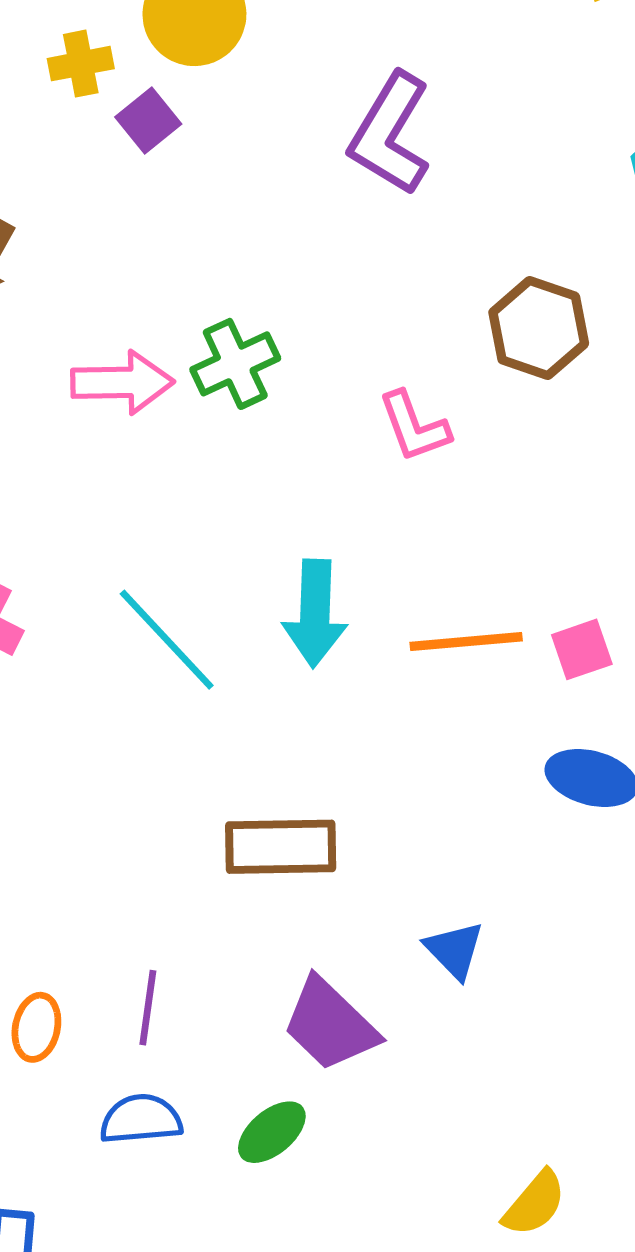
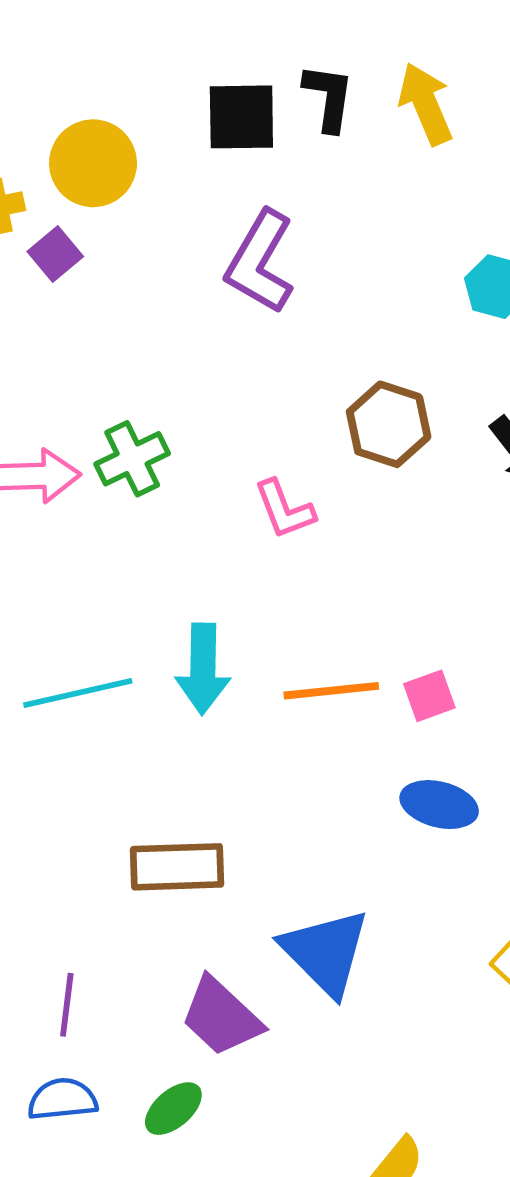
cyan line: (167, 640) -> (78, 693), turned -59
blue triangle: (454, 950) -> (326, 952), size x1.8

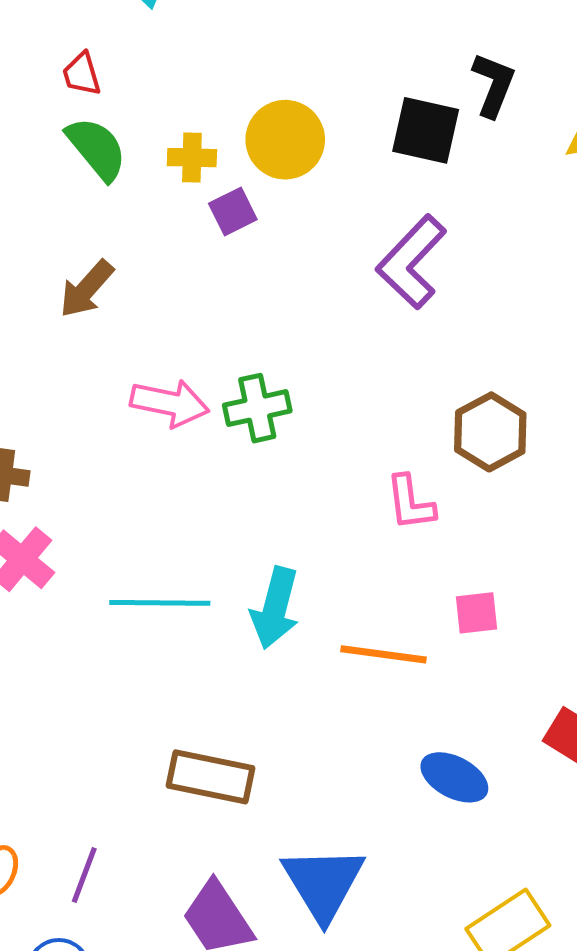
black L-shape: (329, 97) -> (494, 85), moved
pink L-shape: (284, 509) -> (410, 503), moved
pink square: (429, 696) -> (476, 613), moved

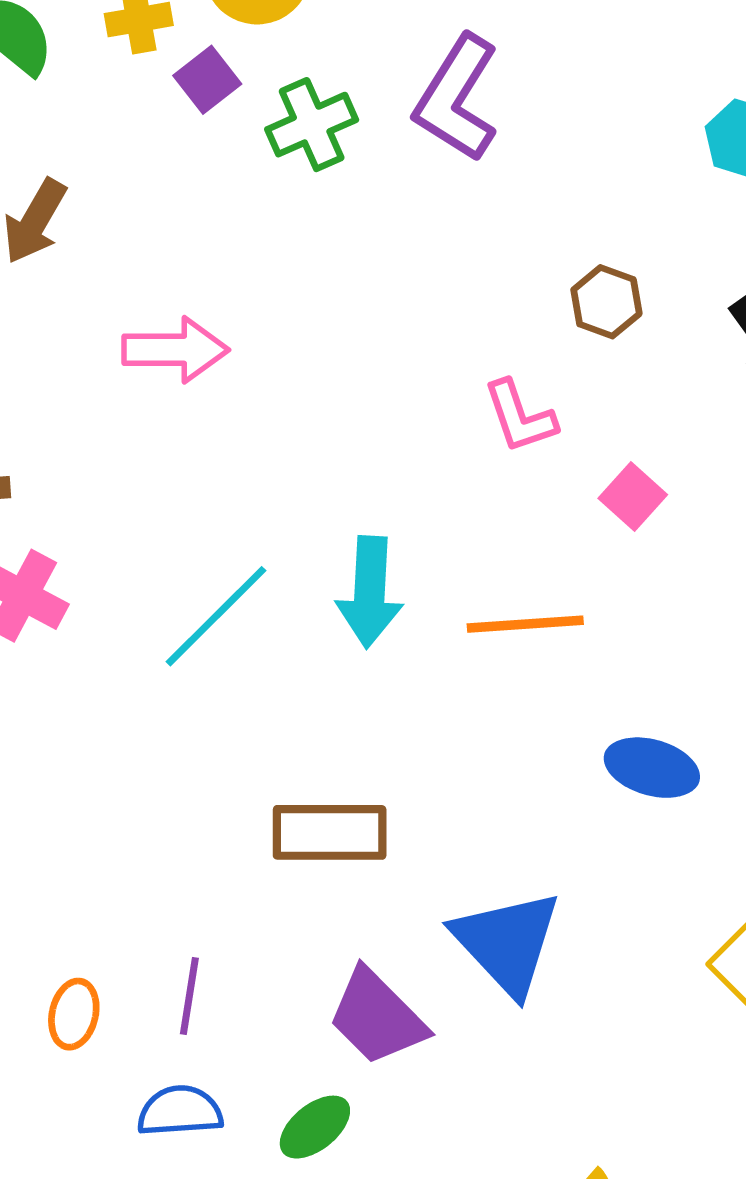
green cross: (257, 408) -> (312, 125), moved
brown hexagon: (490, 432) -> (606, 302), size x0.7
cyan line: (160, 603) -> (216, 616), turned -34
pink square: (476, 613) -> (633, 496), moved, turned -30

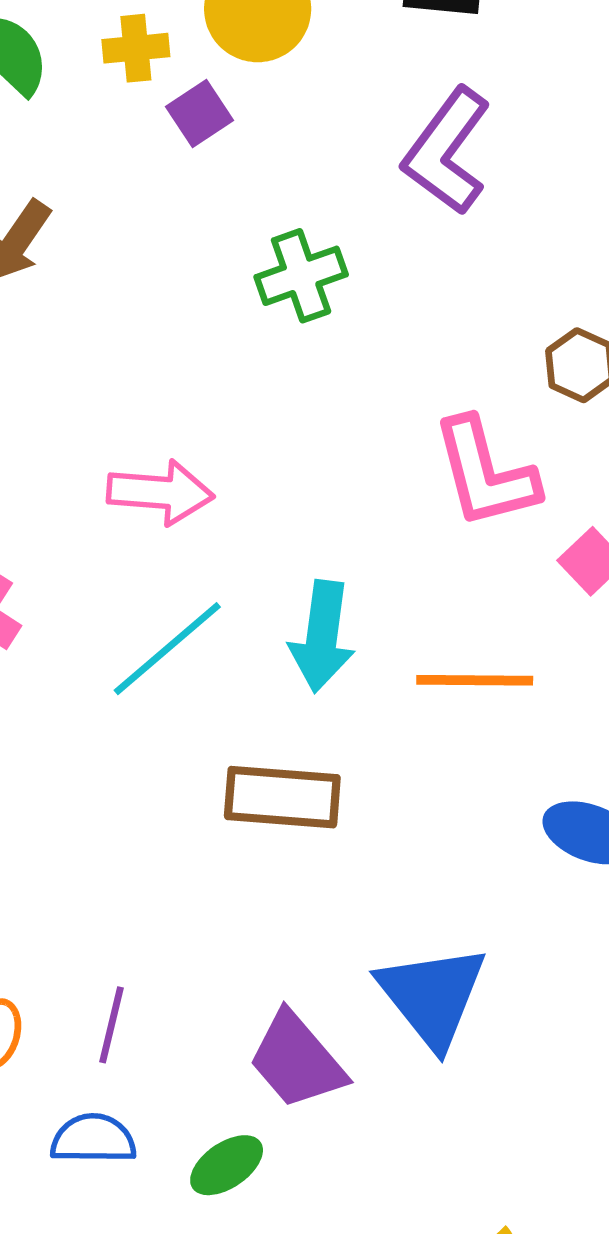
green cross: (312, 125) -> (301, 276), moved
pink arrow: (175, 350) -> (160, 492), moved
pink L-shape: (520, 417) -> (485, 473), size x1.5
brown rectangle: (330, 832) -> (282, 797), moved

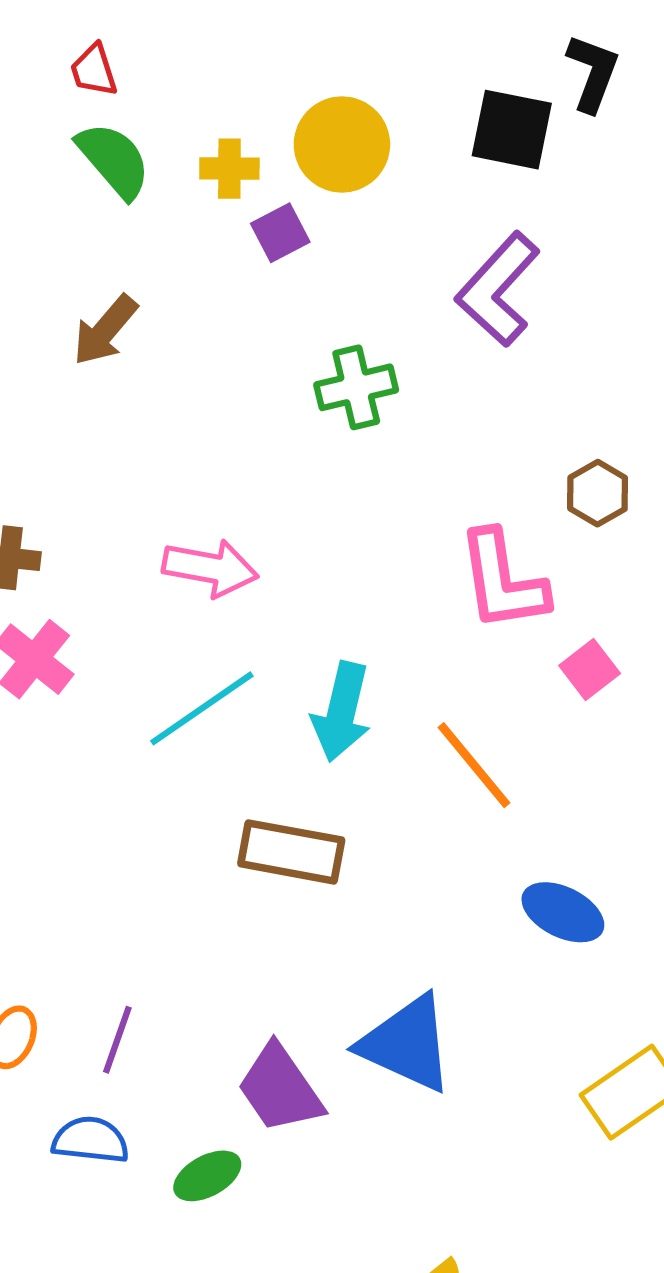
orange line: (475, 680) -> (474, 765), turned 44
blue triangle: (432, 996) -> (407, 1044), turned -33

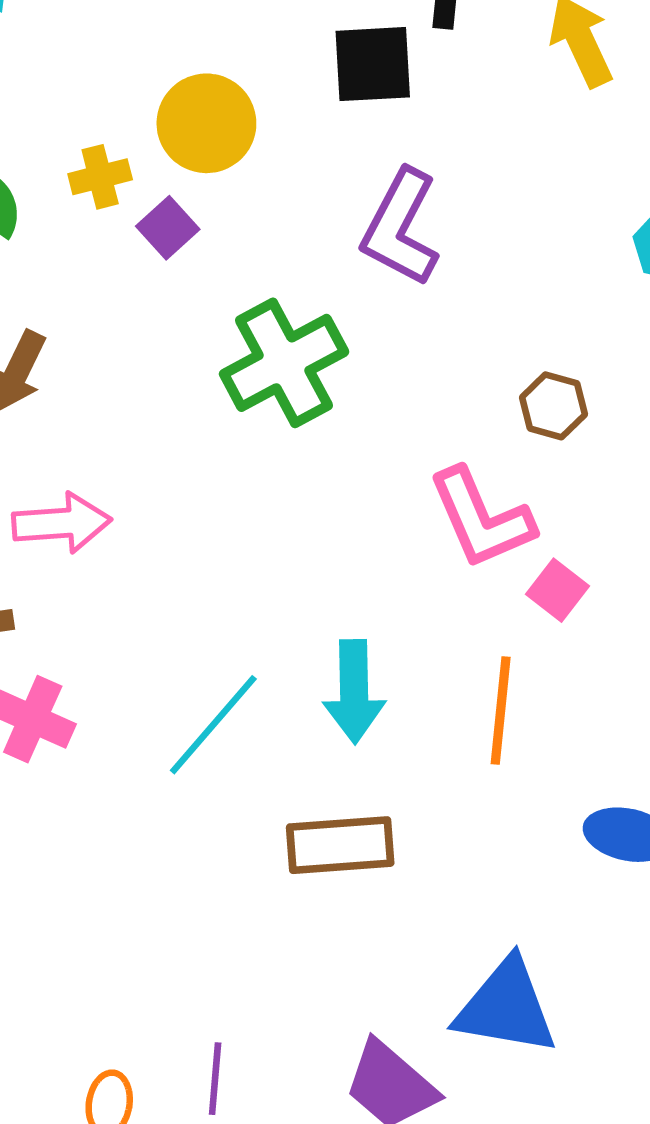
green cross: (356, 387) -> (284, 363), size x1.5
pink arrow: (210, 568) -> (62, 523), moved
pink square: (590, 670) -> (557, 590), moved
orange line: (474, 765) -> (501, 710), turned 60

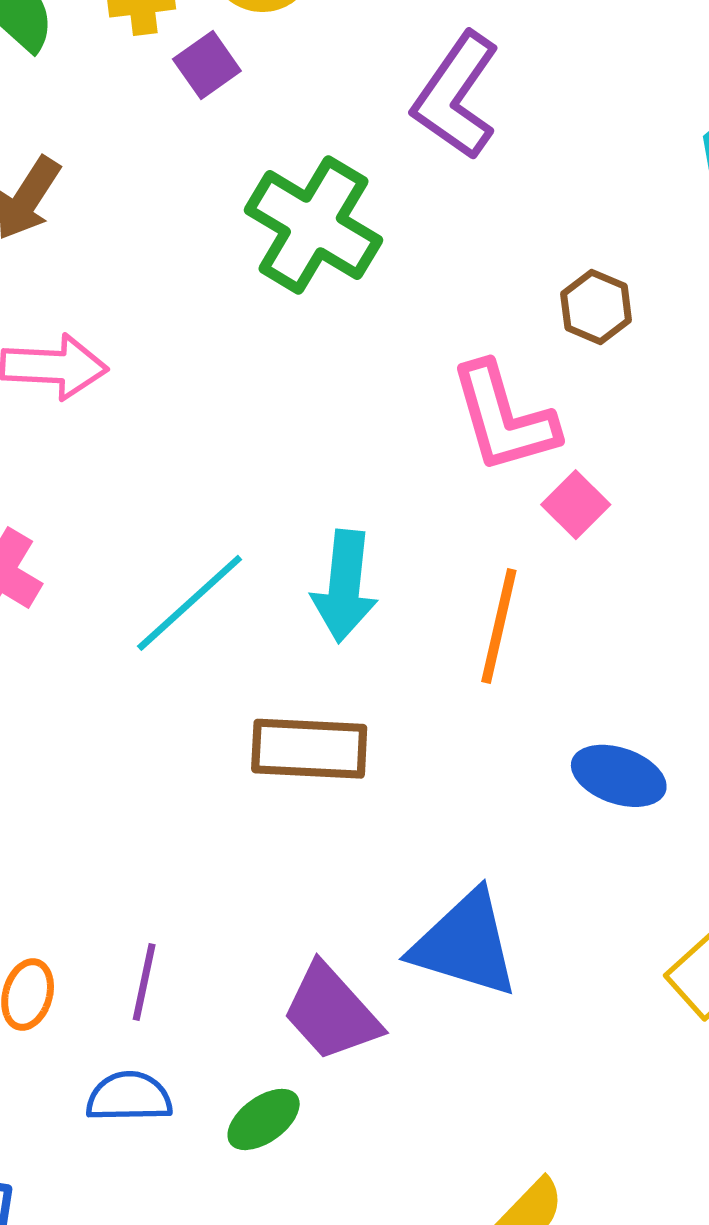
green cross: (284, 363) -> (313, 225), turned -38

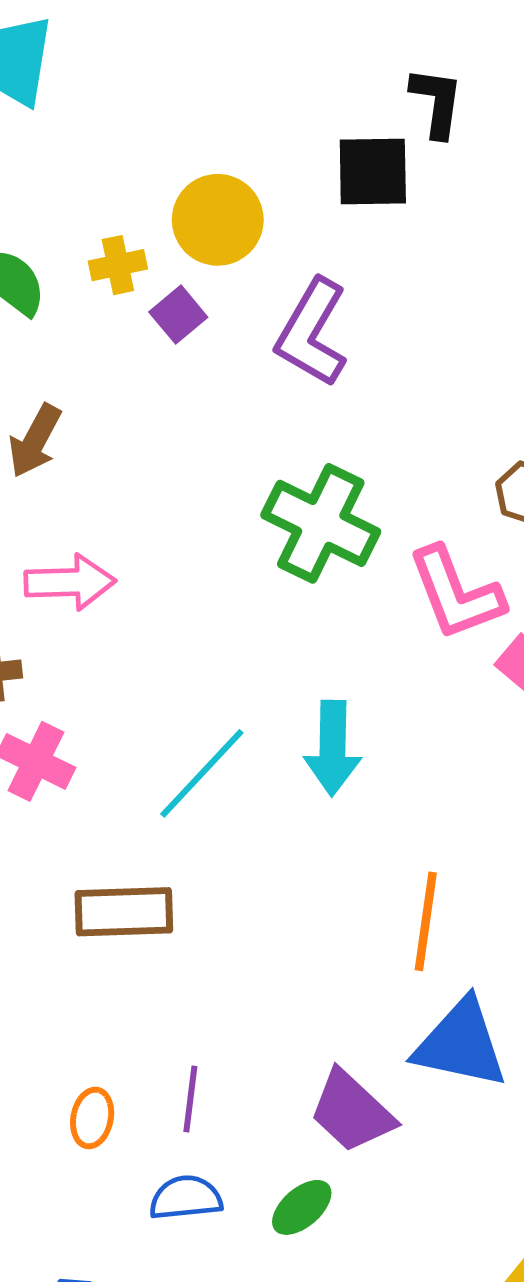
purple L-shape: (456, 96) -> (312, 333), moved
green cross: (313, 225) -> (321, 523), moved
orange line: (499, 626) -> (426, 921), moved
brown rectangle: (309, 749) -> (124, 912), moved

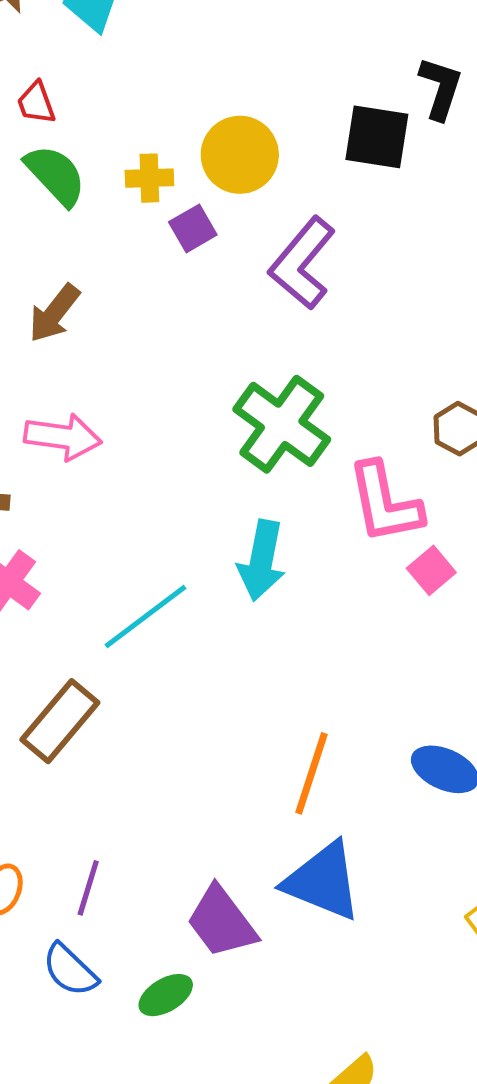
cyan arrow: (333, 748) -> (262, 560), moved
brown rectangle: (124, 912) -> (60, 721), turned -58
blue semicircle: (186, 1198) -> (70, 970), turned -140

